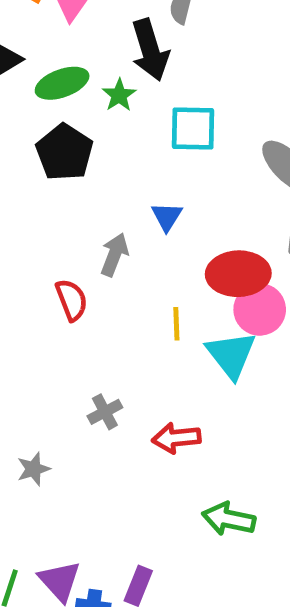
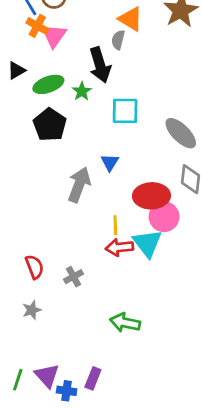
gray arrow: (114, 255) -> (79, 185), size x1.4
red semicircle: (72, 300) -> (34, 267), moved
red arrow: (176, 438) -> (119, 247), moved
green arrow: (229, 519) -> (125, 323), moved

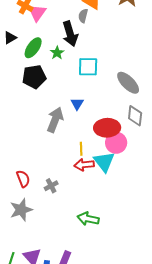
green ellipse: (48, 84) -> (33, 48), turned -35
black pentagon: (50, 125) -> (34, 77), turned 30
gray star: (32, 310) -> (21, 210), size x1.6

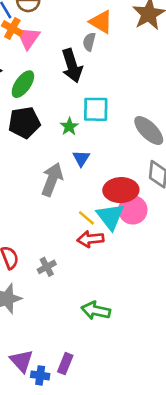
green star: (57, 53) -> (69, 127), moved
yellow line: (81, 149) -> (86, 218), turned -48
cyan triangle: (104, 162) -> (110, 217), moved

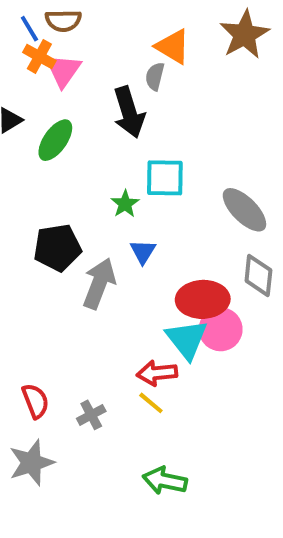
black pentagon: (24, 123) -> (57, 248), moved
yellow line: (86, 218) -> (151, 403), moved

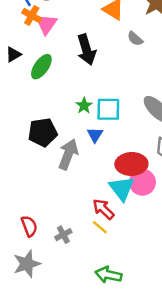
gray semicircle: (155, 76) -> (135, 39), moved, turned -63
cyan square: (165, 178) -> (108, 109), moved
red arrow: (157, 373) -> (103, 209), turned 50

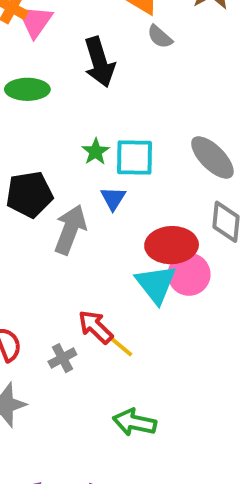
gray semicircle: (135, 39) -> (160, 37), moved
green ellipse: (41, 67) -> (27, 89), turned 55
red arrow: (103, 209) -> (96, 327), moved

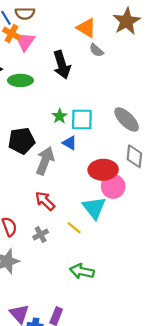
blue triangle: (113, 198) -> (70, 143), turned -32
cyan triangle: (156, 284) -> (94, 208), moved
red arrow: (96, 327) -> (45, 201), moved

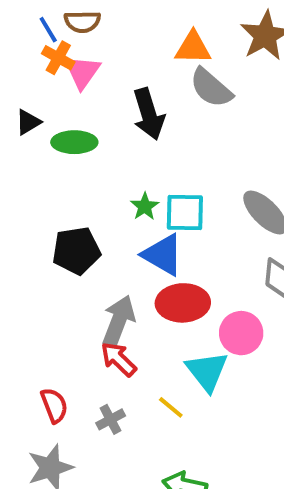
orange triangle: (86, 28) -> (193, 48), turned -30
gray semicircle: (96, 50) -> (211, 88), size x1.6
blue triangle: (70, 143) -> (163, 255), size x1.6
gray arrow: (45, 161) -> (119, 321), moved
red ellipse: (103, 170) -> (183, 303), moved

